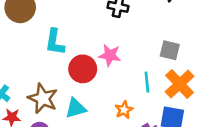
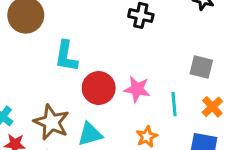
pink star: (110, 55) -> (137, 89), moved
orange cross: (180, 84) -> (212, 107), size x0.6

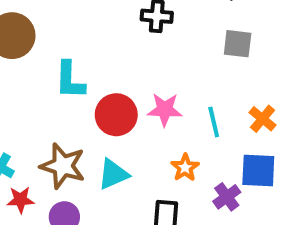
gray square: (201, 67) -> (238, 44), moved

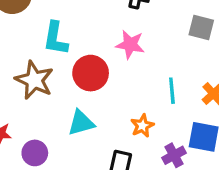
pink star: (165, 110) -> (130, 45), moved
brown star: (63, 166) -> (34, 80), moved

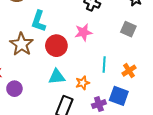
pink star: (130, 45) -> (83, 32), turned -30
cyan triangle: (81, 123) -> (57, 77), moved

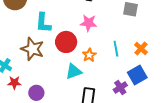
pink star: (83, 32) -> (89, 23), turned 30
orange star: (83, 83) -> (89, 55), moved
blue square: (119, 96) -> (137, 75), turned -36

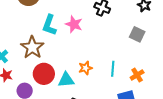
pink star: (89, 23) -> (74, 24), moved
red circle: (66, 42) -> (44, 74), moved

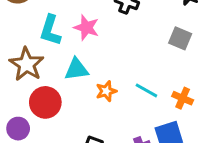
cyan line: (113, 69) -> (146, 90), turned -63
orange cross: (137, 75) -> (183, 98), turned -32
cyan triangle: (66, 80) -> (76, 69), moved

